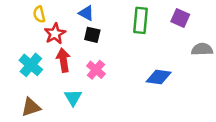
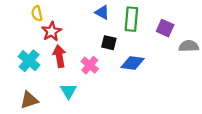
blue triangle: (86, 13) -> (102, 12), moved
purple square: (180, 18) -> (165, 28), moved
black square: (92, 35) -> (109, 43), moved
blue diamond: (159, 77) -> (132, 63), moved

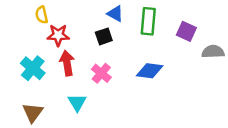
red star: (52, 31) -> (58, 35), turned 30
black square: (109, 43) -> (104, 36), moved, turned -32
brown triangle: (29, 100) -> (33, 113), turned -36

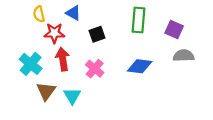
blue triangle: (115, 14) -> (73, 13), moved
gray semicircle: (213, 52) -> (184, 56), moved
brown triangle: (33, 113) -> (46, 91), moved

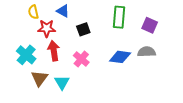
gray semicircle: (184, 56) -> (147, 52), moved

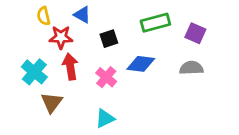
green rectangle: (119, 17) -> (155, 23), turned 70
blue diamond: (120, 57) -> (141, 64), moved
cyan triangle: (62, 82) -> (105, 118), moved, turned 35

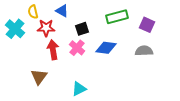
cyan cross: (34, 72) -> (15, 29), moved
pink cross: (106, 77) -> (77, 48), moved

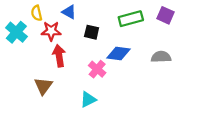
purple square: (147, 25) -> (166, 15), moved
black square: (82, 29) -> (92, 32), turned 32
pink cross: (77, 48) -> (97, 69), moved

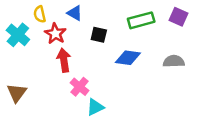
red star: (51, 31) -> (55, 34), turned 30
pink cross: (97, 69) -> (80, 87), moved
brown triangle: (43, 86) -> (17, 93), moved

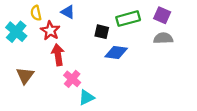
black square: (99, 35) -> (102, 32), moved
gray semicircle: (174, 61) -> (163, 38), moved
brown triangle: (17, 93) -> (25, 76), moved

